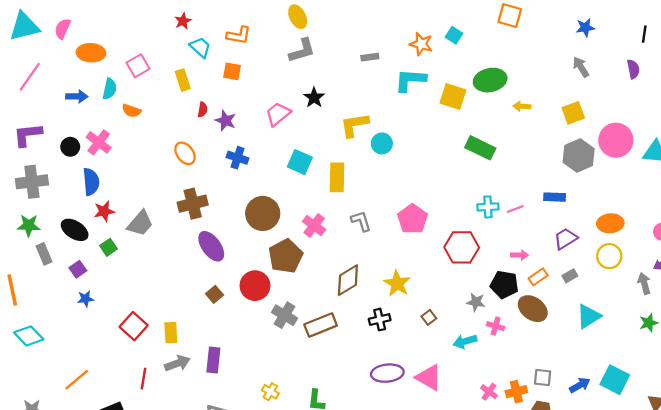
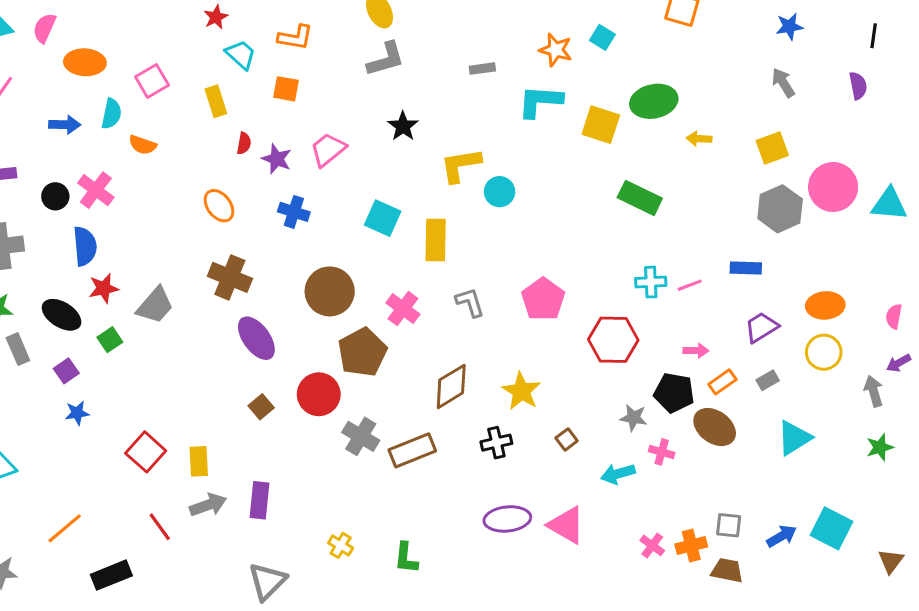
pink trapezoid: (278, 114) -> (328, 150), moved
brown cross: (193, 204) -> (230, 277), turned 36
red line: (143, 379) -> (160, 527), turned -45

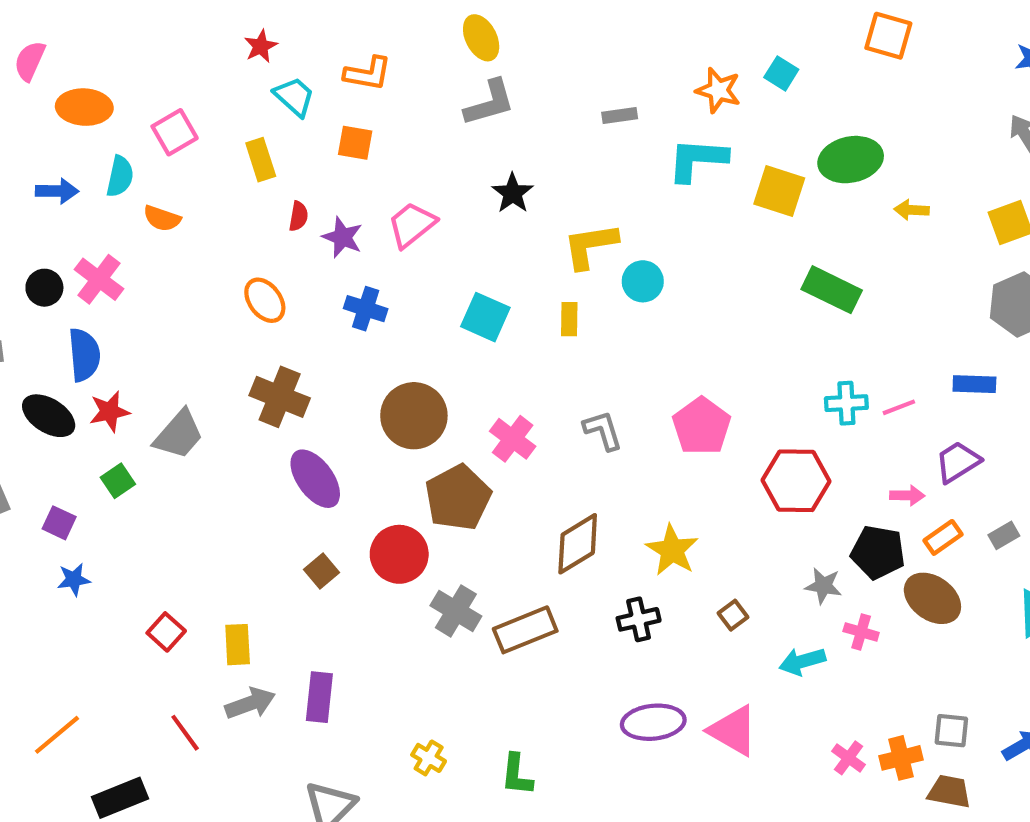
yellow rectangle: (436, 240) -> (569, 319), moved, size x0.6
black ellipse: (62, 315) -> (49, 416), moved
purple trapezoid: (761, 327) -> (958, 462), moved
purple square: (66, 371) -> (59, 523), turned -30
red square: (146, 452) -> (166, 632), size x0.7

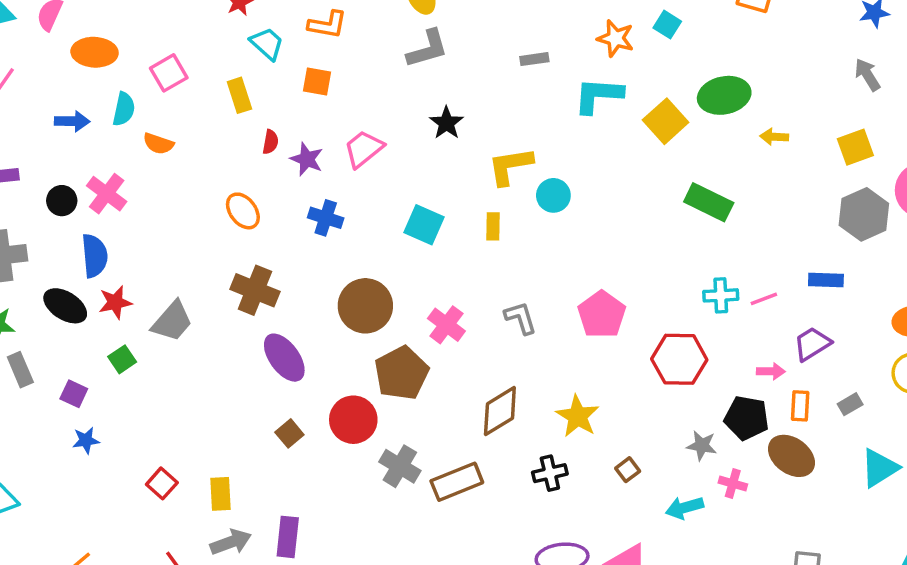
yellow square: (779, 191) -> (666, 121), turned 30
orange rectangle: (943, 537) -> (800, 406), turned -52

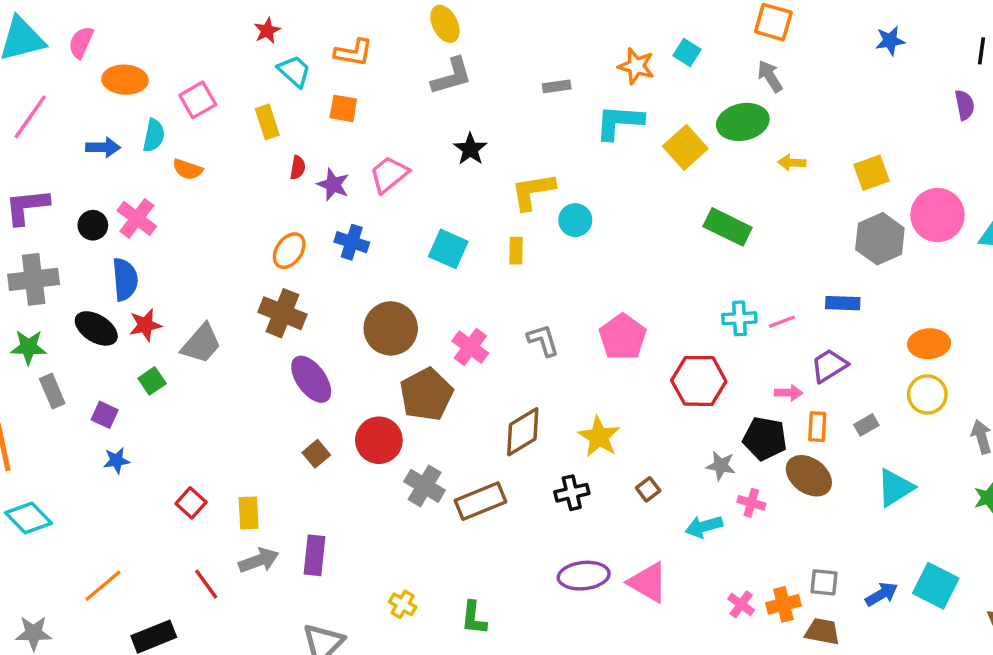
gray arrow: (867, 75) -> (770, 76), moved
orange ellipse: (243, 211) -> (289, 251), moved, turned 72

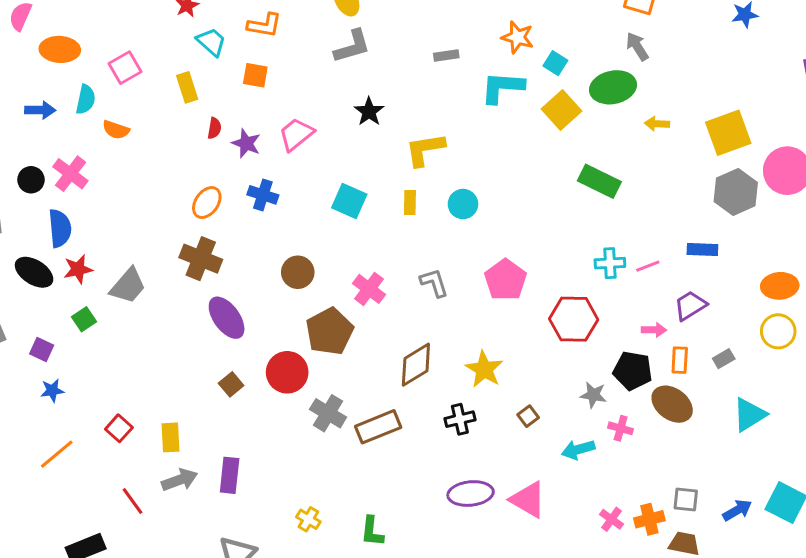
cyan square: (687, 53) -> (555, 63), moved
yellow square: (871, 173) -> (728, 133), size x1.4
cyan circle: (575, 220) -> (463, 204), moved
brown circle: (391, 328) -> (298, 272), size x0.7
orange line: (103, 586) -> (57, 454), moved

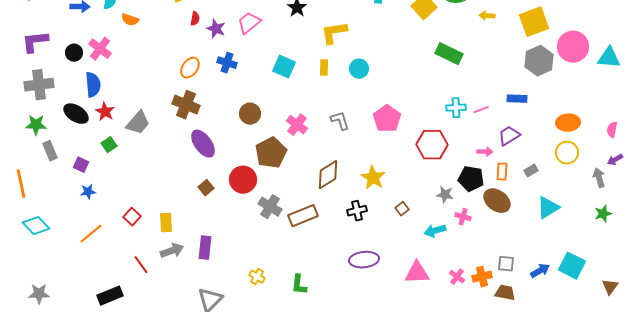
red star: (78, 269) -> (105, 112), turned -30
pink triangle: (528, 500) -> (417, 273), moved, turned -32

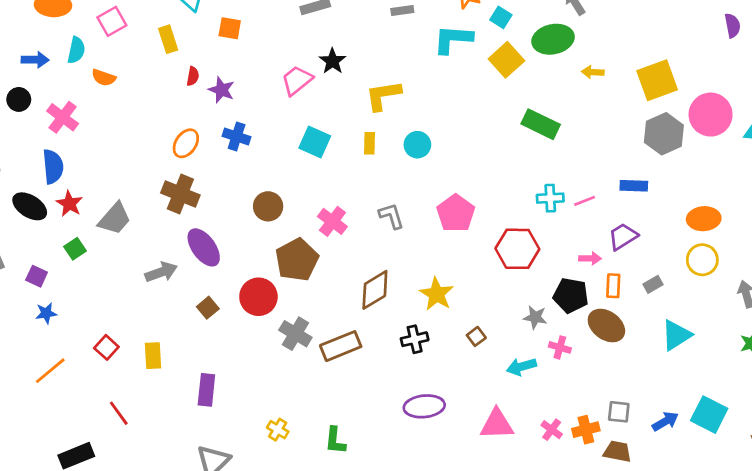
pink trapezoid: (249, 23) -> (297, 80), moved
black circle: (74, 53) -> (19, 99), moved
gray arrow: (172, 251) -> (161, 272), moved

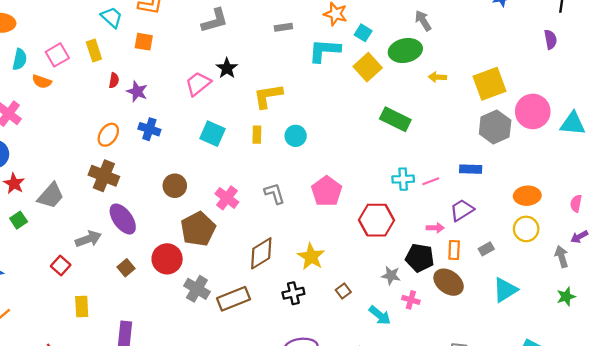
pink square: (112, 21) -> (57, 55), moved
red square: (106, 347) -> (61, 266), moved
cyan arrow: (521, 367) -> (380, 315), turned -125

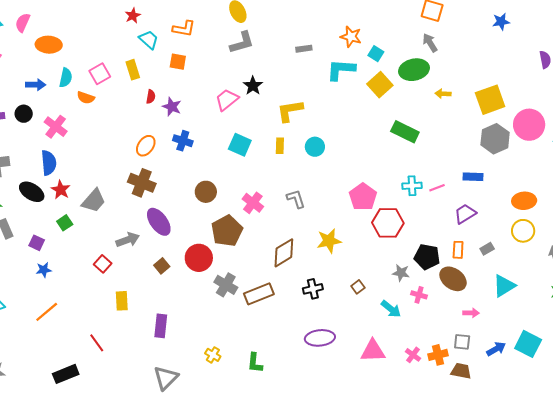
pink pentagon: (327, 191) -> (363, 197), moved
pink arrow: (435, 228) -> (471, 313), moved
yellow star: (311, 257) -> (329, 241), moved, turned 30

